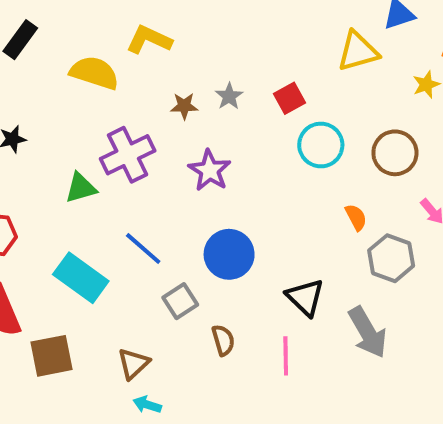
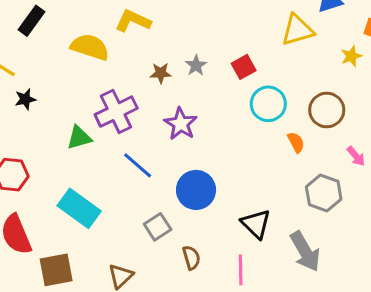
orange semicircle: (356, 217) -> (296, 142), moved
blue line: (143, 248) -> (138, 165), moved

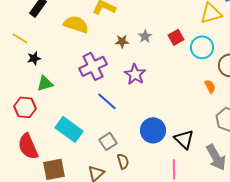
cyan circle: (268, 104) -> (202, 47), moved
green triangle: (79, 138) -> (45, 83), moved
blue circle: (196, 190) -> (153, 130), moved
gray square: (158, 227) -> (108, 141), moved
brown semicircle: (191, 258) -> (123, 161), moved

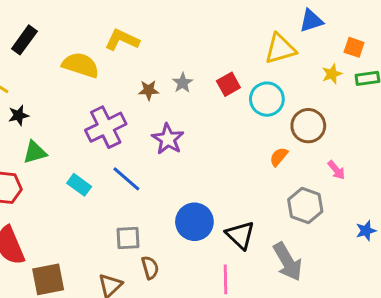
orange semicircle: (210, 86) -> (279, 157), turned -112
cyan rectangle: (69, 129) -> (79, 185), moved, size x0.6
gray square: (108, 141) -> (128, 238), turned 30

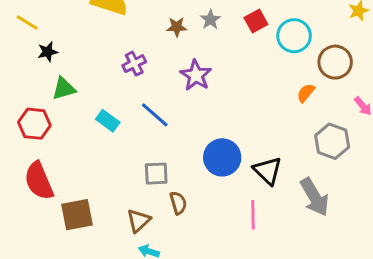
purple cross: (106, 127) -> (134, 64), size x0.6

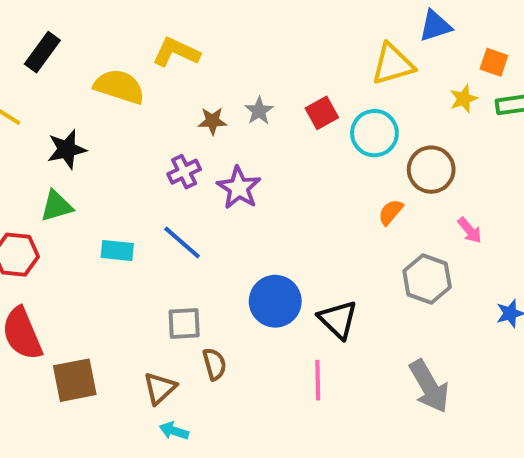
black star: (48, 52) -> (67, 149), moved, size x1.4
purple cross: (134, 64) -> (184, 172), moved
cyan rectangle: (108, 121) -> (117, 251), turned -30
gray arrow: (315, 197) -> (429, 386), moved

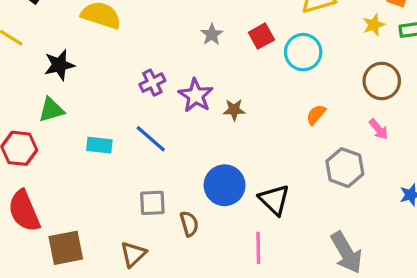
brown star: (212, 121) -> (234, 110), moved
brown circle: (431, 170) -> (382, 81), moved
brown semicircle: (214, 364) -> (189, 224), moved

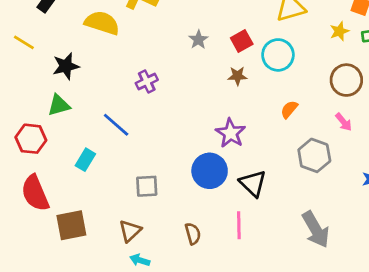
purple star: (196, 95) -> (231, 133), moved
brown star: (234, 110) -> (237, 76), moved
blue line: (151, 139) -> (116, 125), moved
cyan rectangle: (99, 145) -> (85, 160), moved, turned -65
brown semicircle: (189, 224) -> (193, 234), moved

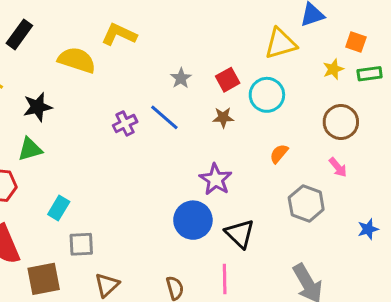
blue line: (116, 125) -> (164, 117), moved
gray square: (147, 186) -> (81, 244), moved

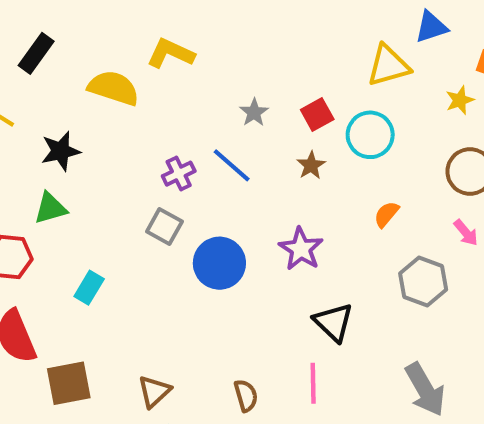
brown star: (223, 117) -> (311, 165), turned -30
blue circle: (193, 220) -> (219, 263), moved
gray square: (81, 244) -> (164, 226), moved, turned 32

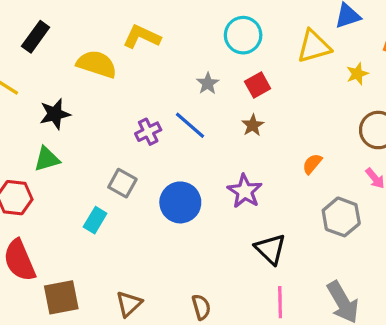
yellow star: (460, 100) -> (357, 74), moved
cyan circle: (370, 135) -> (243, 35), moved
gray square: (164, 226) -> (122, 183), moved
cyan rectangle: (89, 288) -> (95, 220), moved
pink line: (313, 383) -> (280, 302), moved

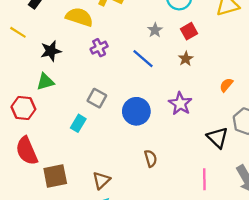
purple cross: (148, 132) -> (99, 48), moved
black triangle: (270, 249) -> (218, 138), moved
brown semicircle: (201, 307) -> (151, 158), moved

